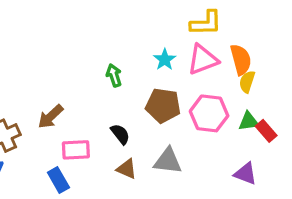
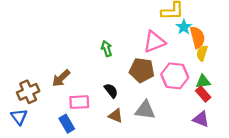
cyan star: (165, 60) -> (184, 27), moved
pink triangle: (203, 60) -> (154, 42), moved
red rectangle: (266, 131) -> (203, 94), moved

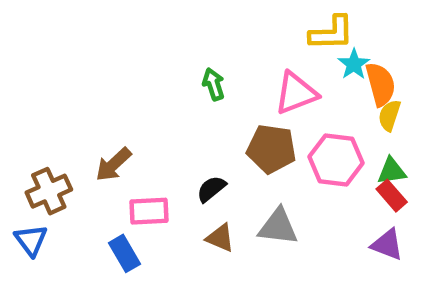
green arrow: (107, 49) -> (214, 84), moved
black semicircle: (111, 91) -> (211, 189), turned -91

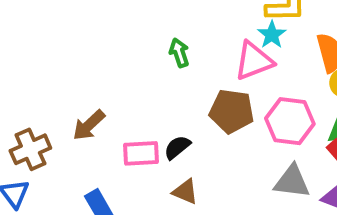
cyan star: (354, 64) -> (272, 35), moved
pink rectangle: (149, 211) -> (141, 153), moved
gray triangle: (278, 227) -> (292, 182), moved

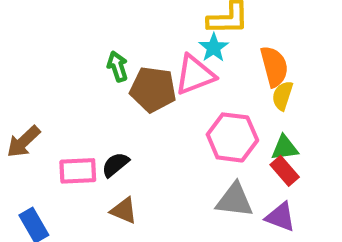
brown pentagon: (232, 111) -> (153, 89), moved

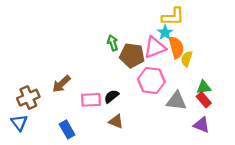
orange semicircle: (274, 66) -> (176, 47), moved
yellow semicircle: (283, 96) -> (187, 59), moved
pink hexagon: (232, 137) -> (151, 80), moved
gray triangle: (234, 200) -> (176, 101), moved

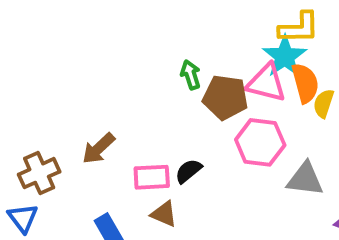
cyan star: (165, 33) -> (285, 56), size x1.5
pink triangle: (155, 47) -> (266, 83), turned 35
brown triangle: (116, 121) -> (164, 214), moved

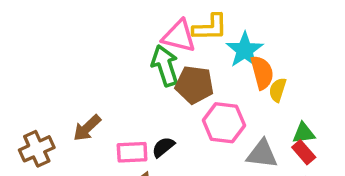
yellow L-shape: (299, 28) -> (210, 27), moved
green arrow: (191, 75) -> (165, 66), size x1.6
pink triangle: (266, 83) -> (179, 36), moved

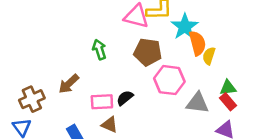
green arrow: (165, 66) -> (99, 49), moved, size x0.7

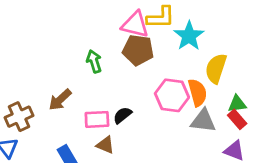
orange semicircle: (197, 43) -> (197, 93), moved
brown pentagon: (148, 52) -> (138, 50), moved
yellow semicircle: (209, 56) -> (216, 68), size x1.5

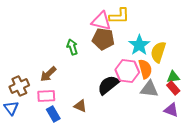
cyan star: (189, 36) -> (139, 45), moved
black semicircle: (122, 115) -> (108, 85), moved, size x1.6
pink rectangle: (97, 119) -> (46, 96), moved

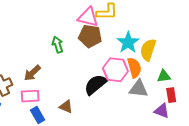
red rectangle: (173, 88) -> (171, 95), moved, turned 32

